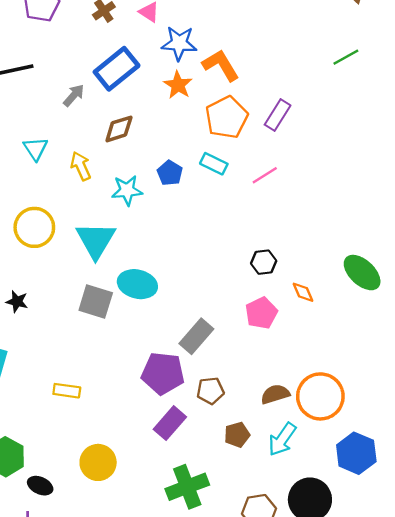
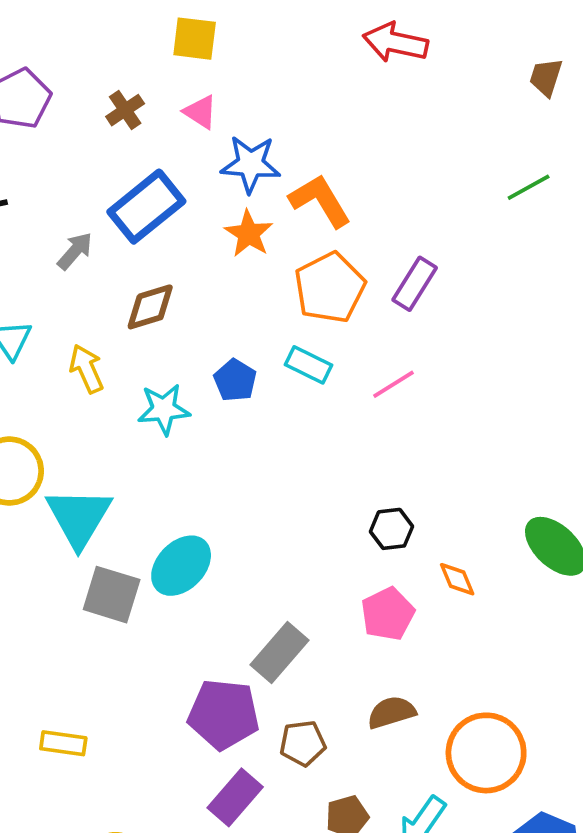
cyan triangle: (96, 240) -> (79, 517), moved
cyan ellipse: (137, 284) -> (181, 566), turned -60
brown semicircle: (275, 394) -> (391, 712), moved

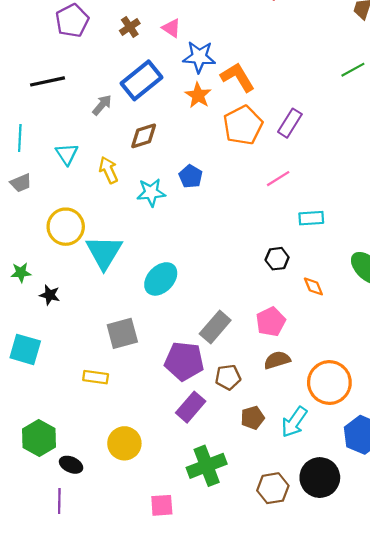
cyan rectangle: (308, 365) -> (311, 218), moved, turned -30
gray square: (112, 595) -> (122, 333), moved, turned -32
pink pentagon: (388, 614) -> (271, 322), moved

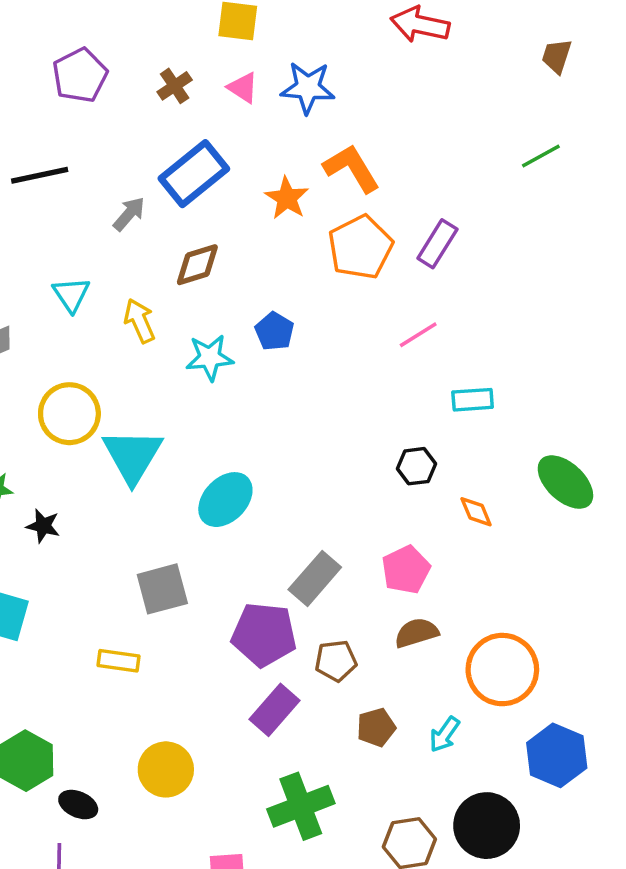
blue star: (199, 57) -> (308, 88), moved
cyan arrow: (294, 422) -> (445, 734), size x0.7

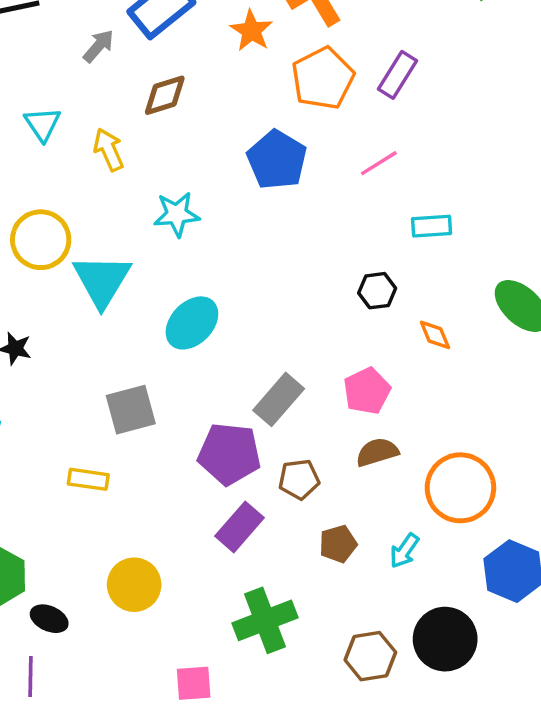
blue pentagon: (274, 331) -> (277, 160), moved, size x1.6
cyan star: (210, 358) -> (177, 214), moved

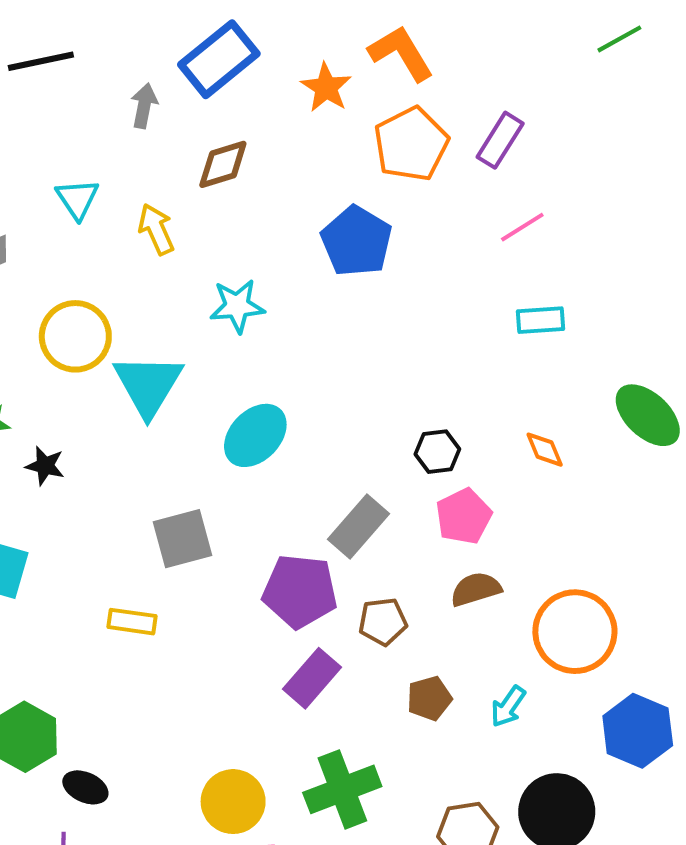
gray arrow: (98, 46) -> (144, 106), turned -30
pink line: (379, 163) -> (522, 227), moved
black hexagon: (377, 291) -> (437, 452), moved
yellow circle: (134, 585) -> (233, 802), moved

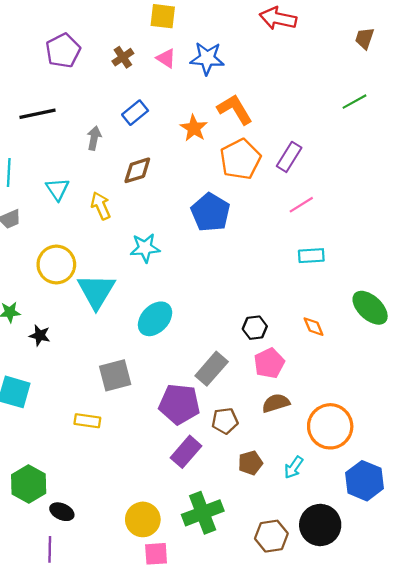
blue rectangle: (219, 59) -> (135, 113), size x0.6

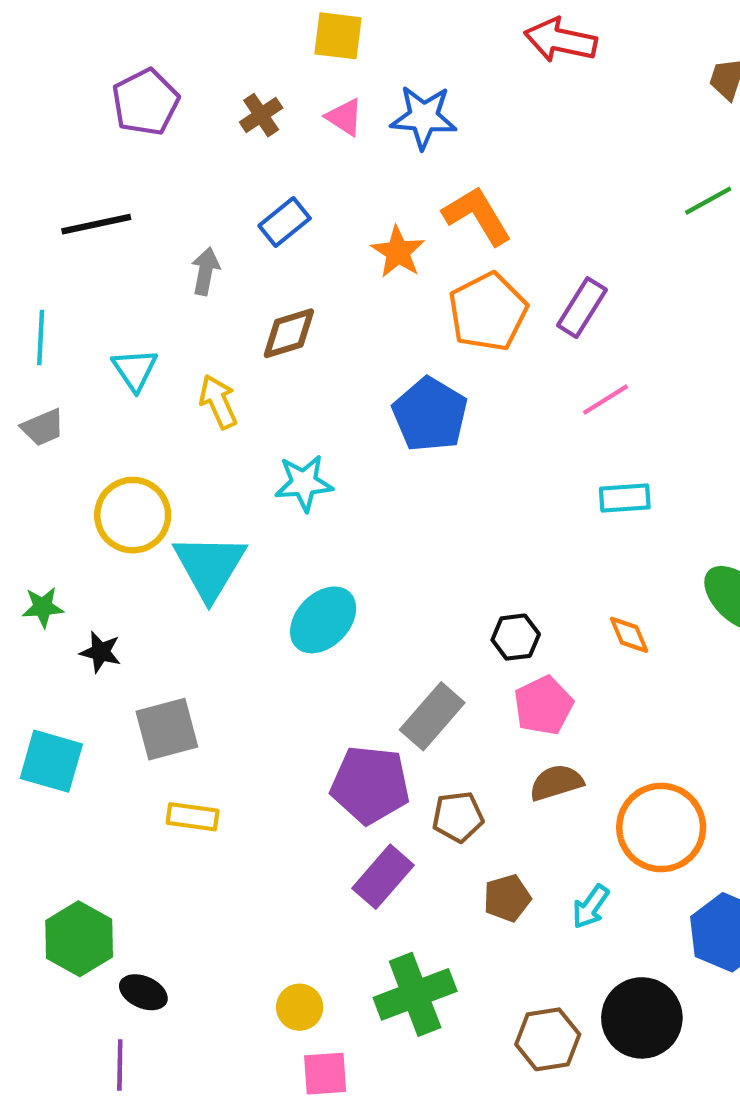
gray square: (115, 375) -> (167, 729), moved
yellow circle: (143, 519) -> (300, 1007), size x0.7

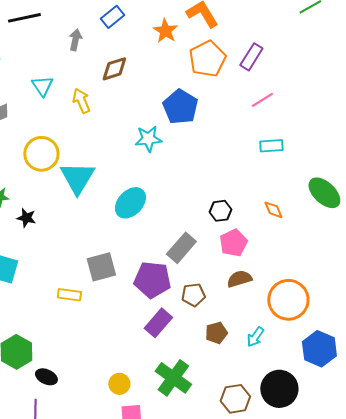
cyan star: (304, 483) -> (148, 139), moved
gray square: (167, 729) -> (101, 267), moved
green cross: (415, 994) -> (173, 378), turned -33

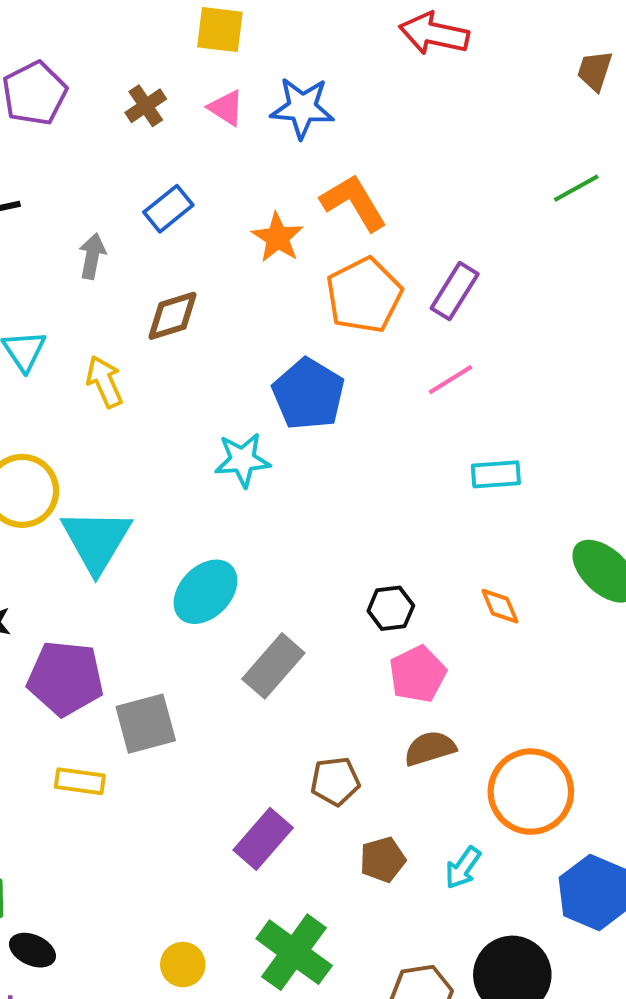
pink line: (262, 100) -> (451, 380), moved
gray rectangle: (181, 248) -> (273, 666), moved
purple pentagon: (152, 280) -> (65, 678), moved

